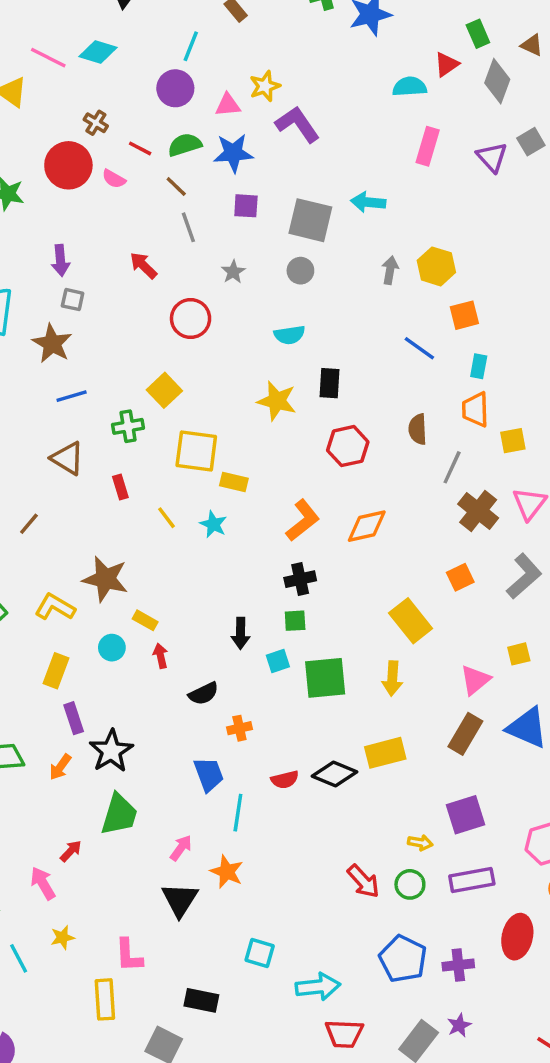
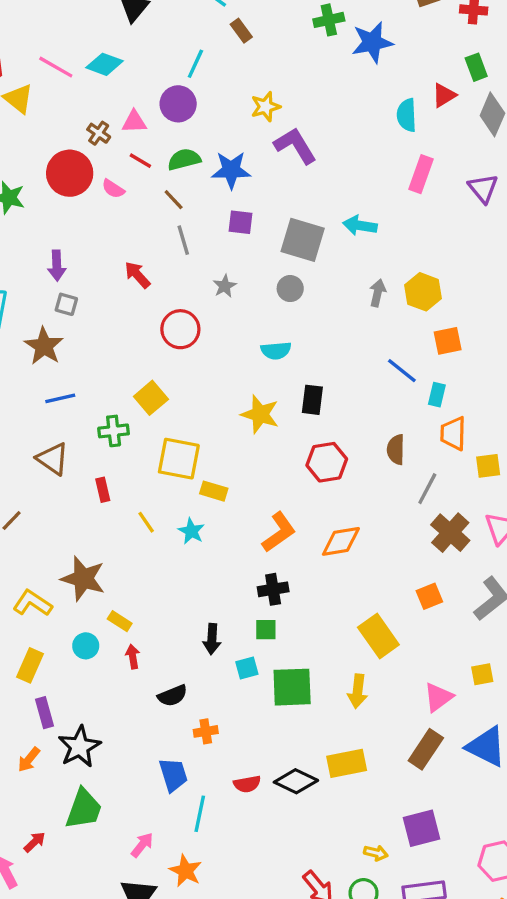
cyan semicircle: (410, 87) -> (407, 115), turned -92
pink triangle: (228, 105) -> (134, 122), moved
cyan rectangle: (479, 366) -> (437, 395), moved

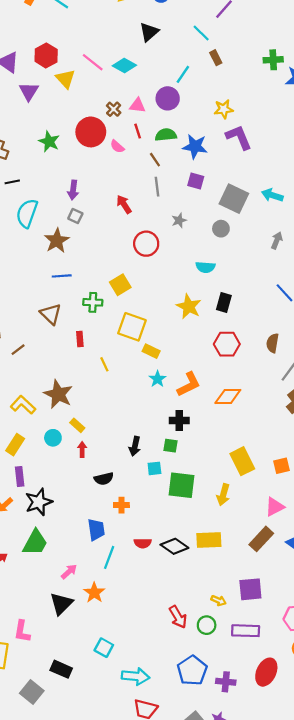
red line: (140, 161) -> (138, 131), turned 32
cyan star: (191, 531) -> (157, 379), moved
orange square: (429, 596) -> (282, 466), moved

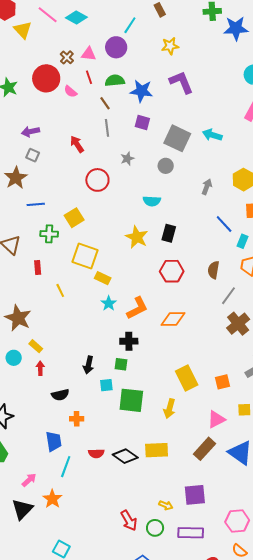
yellow star: (224, 109) -> (170, 46), moved
purple arrow: (73, 190) -> (30, 132), turned 72
gray arrow: (277, 240) -> (207, 187), moved
blue line: (62, 276) -> (36, 204), moved

